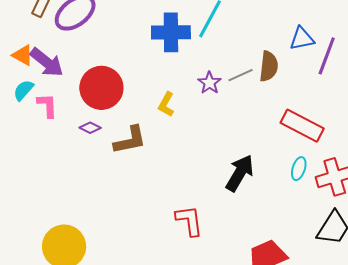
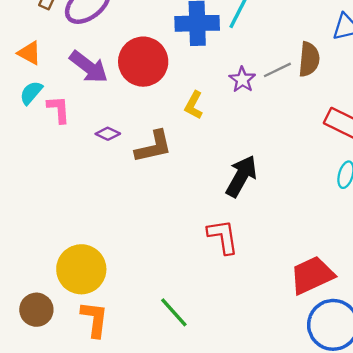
purple arrow: (47, 62) -> (89, 67), moved
red circle: (101, 88) -> (143, 62), moved
black arrow: (240, 173) -> (241, 176), moved

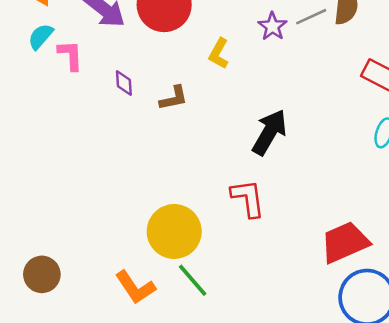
purple diamond: (108, 134) -> (124, 83), turned 60
brown L-shape: (153, 147) -> (174, 98), size x0.7
yellow circle: (81, 269) -> (174, 231), moved
orange L-shape: (94, 319) -> (135, 287), moved, turned 138

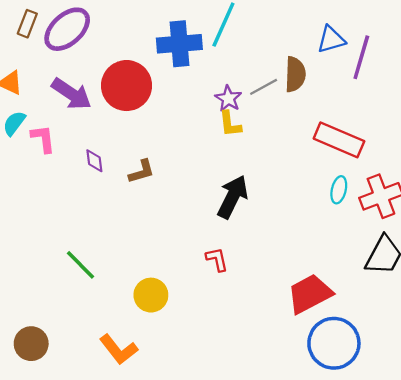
yellow L-shape: (219, 54) -> (230, 124), moved, turned -32
red L-shape: (248, 198) -> (217, 259), size x0.7
yellow circle: (174, 231) -> (151, 295), size x0.7
green line: (193, 280) -> (80, 265), moved

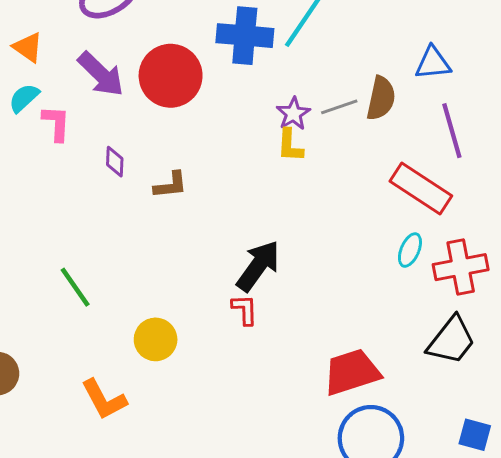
purple line: (361, 57) -> (452, 131), moved, turned -42
black arrow: (233, 197) -> (258, 266), moved

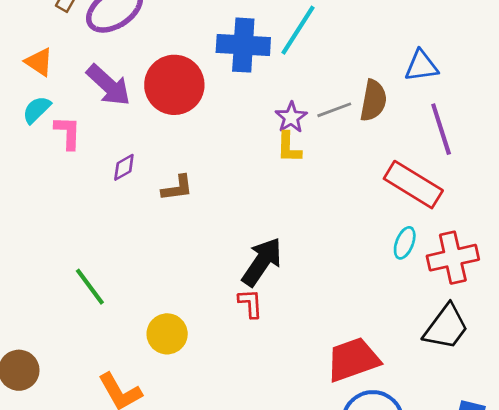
purple diamond: (115, 162) -> (124, 167), turned 60

